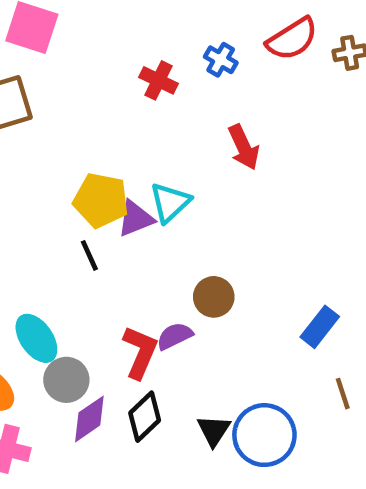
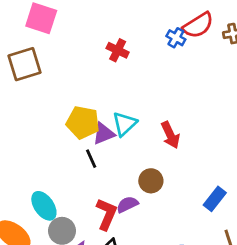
blue cross: (221, 60) -> (176, 38), moved
red arrow: (244, 147) -> (170, 135), moved
black line: (89, 255) -> (91, 159), moved

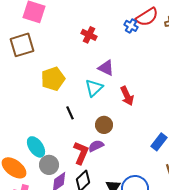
yellow pentagon: (83, 122) -> (53, 79), moved, turned -30
purple triangle: (104, 134) -> (106, 68), moved, turned 48
brown circle: (151, 181) -> (104, 125), moved

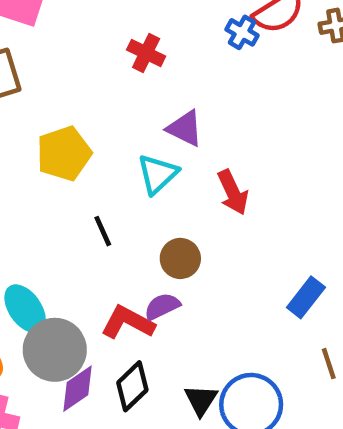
red L-shape: (81, 153) -> (128, 322), turned -85
gray circle: (49, 165) -> (55, 350), size x1.4

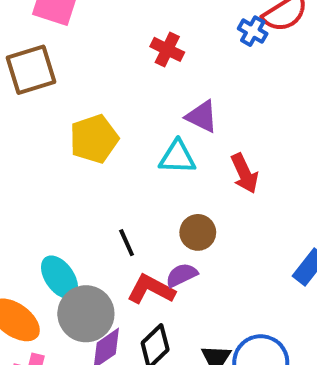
cyan triangle: (158, 174) -> (177, 157), turned 45
black line: (103, 231) -> (127, 243), moved

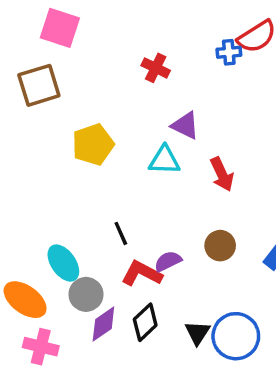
blue cross: (253, 31) -> (229, 52), turned -35
brown circle: (198, 232) -> (220, 246), moved
gray circle: (86, 314) -> (86, 294), size x0.7

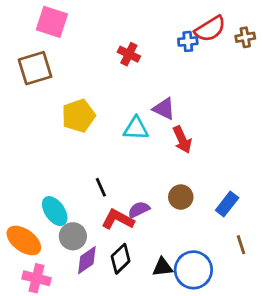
purple triangle: (185, 125) -> (164, 109), moved
black triangle: (197, 333) -> (163, 267), turned 50

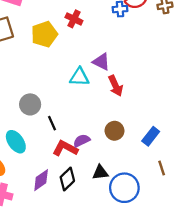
yellow pentagon: (78, 116) -> (44, 34), moved
gray circle: (73, 236) -> (30, 104), moved
black triangle: (163, 267) -> (100, 172), moved

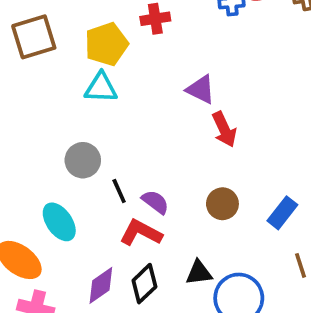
red cross: (74, 19) -> (155, 19), turned -35
cyan triangle: (79, 77) -> (101, 88), moved
purple semicircle: (82, 141) -> (155, 202), moved, turned 63

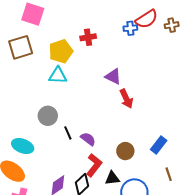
brown circle: (222, 204) -> (125, 151), moved
cyan ellipse: (59, 222) -> (23, 146), moved, turned -35
red L-shape: (141, 233) -> (94, 165), moved, turned 100

